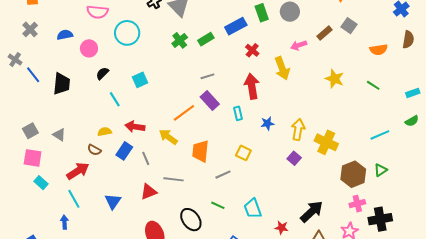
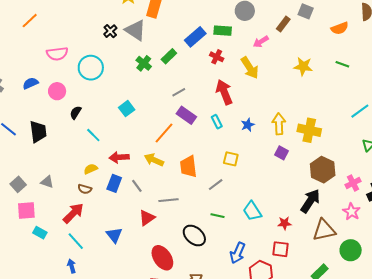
green rectangle: (262, 13) -> (223, 31), moved, turned -54
cyan square: (140, 80) -> (127, 109), moved
brown hexagon: (353, 174) -> (323, 170), moved

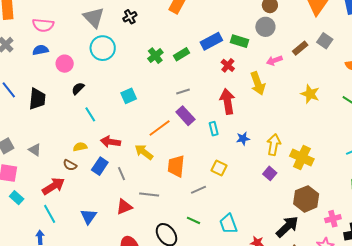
gray triangle: (135, 30) -> (94, 17), moved
pink semicircle: (57, 54) -> (43, 25), moved

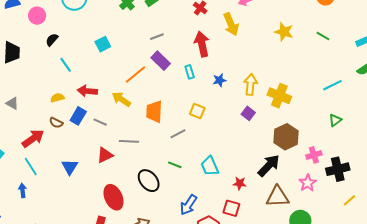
brown semicircle: (70, 165) -> (56, 123), moved
gray line: (121, 174) -> (100, 122), turned -40

